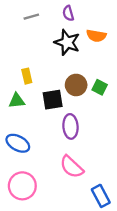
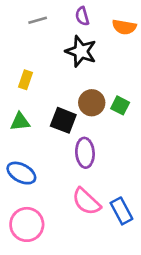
orange semicircle: (96, 36) -> (124, 27), moved
yellow rectangle: (27, 76) -> (25, 80), moved, turned 32
black square: (53, 100) -> (63, 120), turned 30
blue rectangle: (101, 196) -> (121, 211), moved

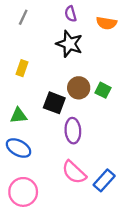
gray line: (38, 20) -> (23, 17), moved, turned -49
green triangle: (20, 122) -> (19, 116), moved
blue rectangle: (121, 211) -> (104, 180), turned 70

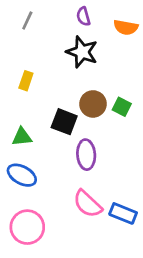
blue rectangle: (104, 180) -> (123, 213), turned 70

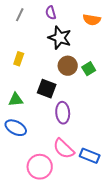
purple semicircle: (83, 16) -> (51, 13), moved
brown circle: (93, 104) -> (68, 66), moved
green square: (122, 107) -> (89, 69), moved, turned 32
pink circle: (27, 227) -> (40, 167), moved

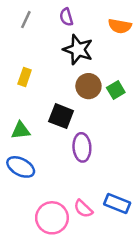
pink semicircle: (64, 149) -> (83, 209), moved, size x0.7

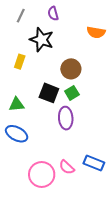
orange semicircle: (120, 26) -> (96, 32), moved
black star: (78, 50) -> (42, 40), moved
green square: (116, 90) -> (72, 93), moved

